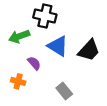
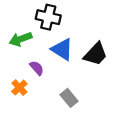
orange cross: (18, 81) -> (19, 88), turned 32

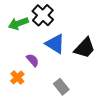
black cross: (48, 17) -> (43, 15), turned 30
green arrow: (21, 39) -> (18, 23), moved

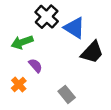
green arrow: (18, 23) -> (22, 42), moved
blue triangle: (55, 44) -> (74, 28), moved

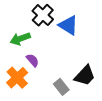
black trapezoid: (92, 52) -> (85, 76), moved
orange cross: (19, 84) -> (17, 78), size x1.5

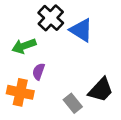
purple semicircle: (33, 60) -> (39, 72), turned -120
orange cross: (17, 78) -> (20, 92), turned -35

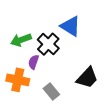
black cross: (51, 18) -> (48, 44), moved
gray rectangle: (73, 103) -> (51, 91), moved

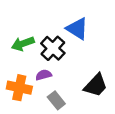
purple semicircle: (34, 62) -> (44, 75), moved, turned 56

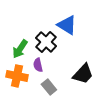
green arrow: (23, 44) -> (20, 49), moved, turned -36
purple semicircle: (44, 75) -> (38, 65), turned -88

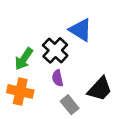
purple semicircle: (38, 65) -> (58, 78), moved
gray rectangle: (49, 87) -> (70, 105), moved

